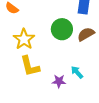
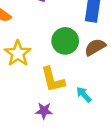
yellow L-shape: (30, 66) -> (53, 80), moved
purple star: (59, 81) -> (44, 111), moved

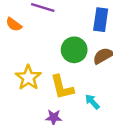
yellow star: (18, 53) -> (28, 78), moved

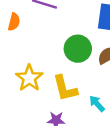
orange semicircle: (14, 24) -> (14, 22), turned -112

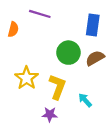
yellow L-shape: (65, 88) -> (57, 87), turned -145

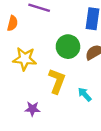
yellow star: (27, 78) -> (25, 59), moved, turned -30
purple star: (50, 114) -> (32, 109), moved

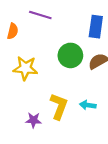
yellow L-shape: (57, 81) -> (59, 106), moved
cyan arrow: (85, 94) -> (88, 105), turned -40

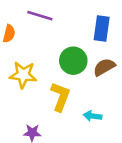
yellow L-shape: (59, 106) -> (60, 97), moved

